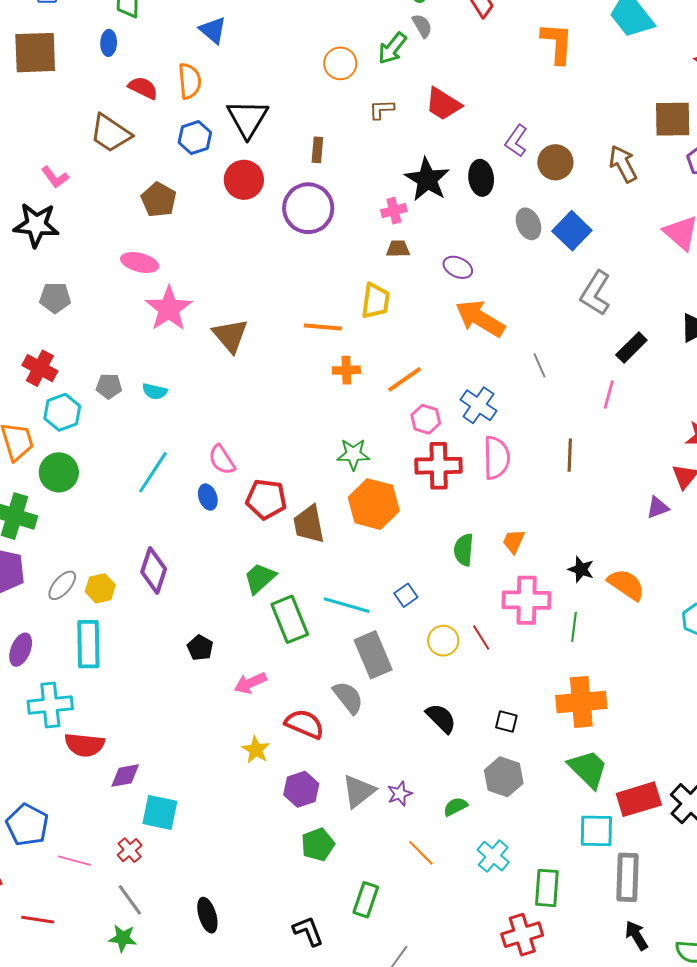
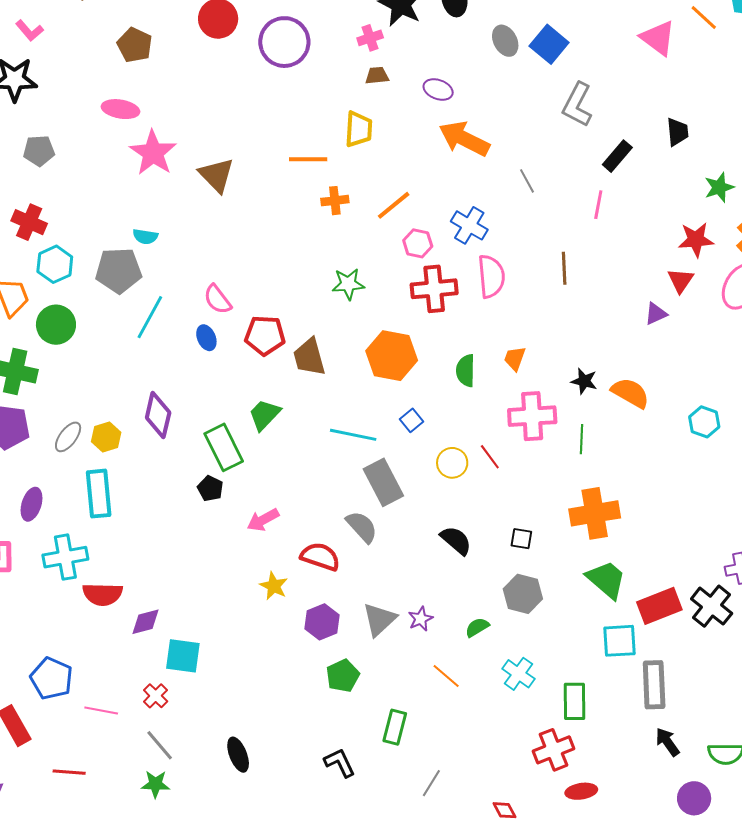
gray pentagon: (109, 386) -> (119, 270), moved, size x1.8
orange hexagon: (374, 504) -> (392, 356), moved
green rectangle: (290, 619) -> (224, 447), moved

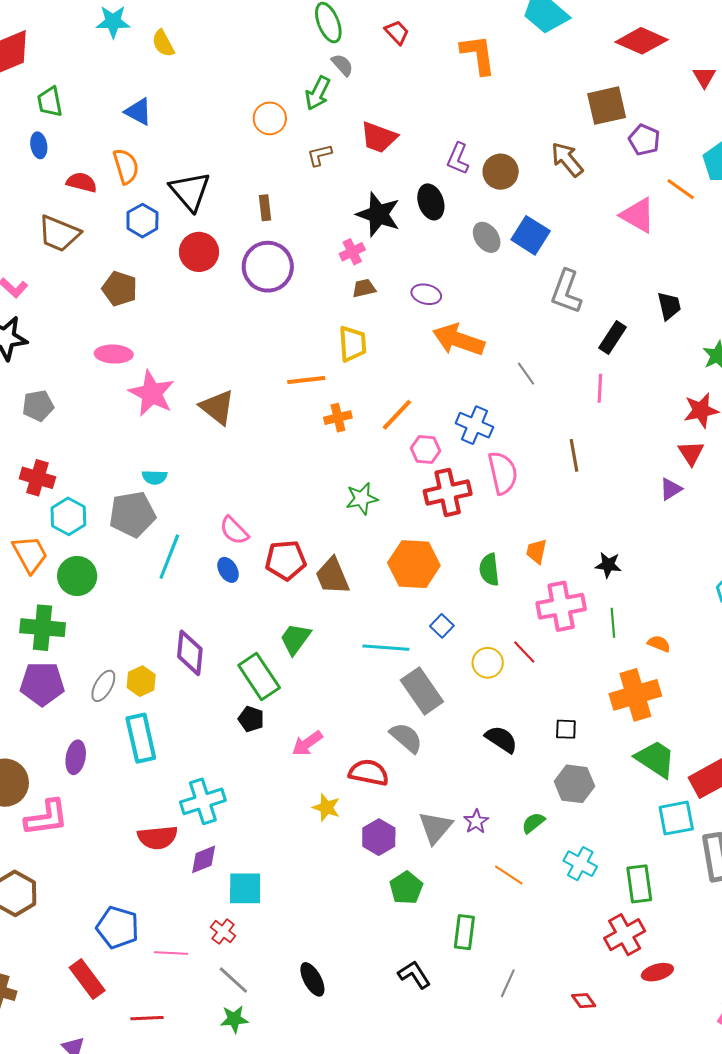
orange semicircle: (630, 393) -> (659, 644), moved, size x0.6
cyan cross: (65, 557) -> (203, 801), moved

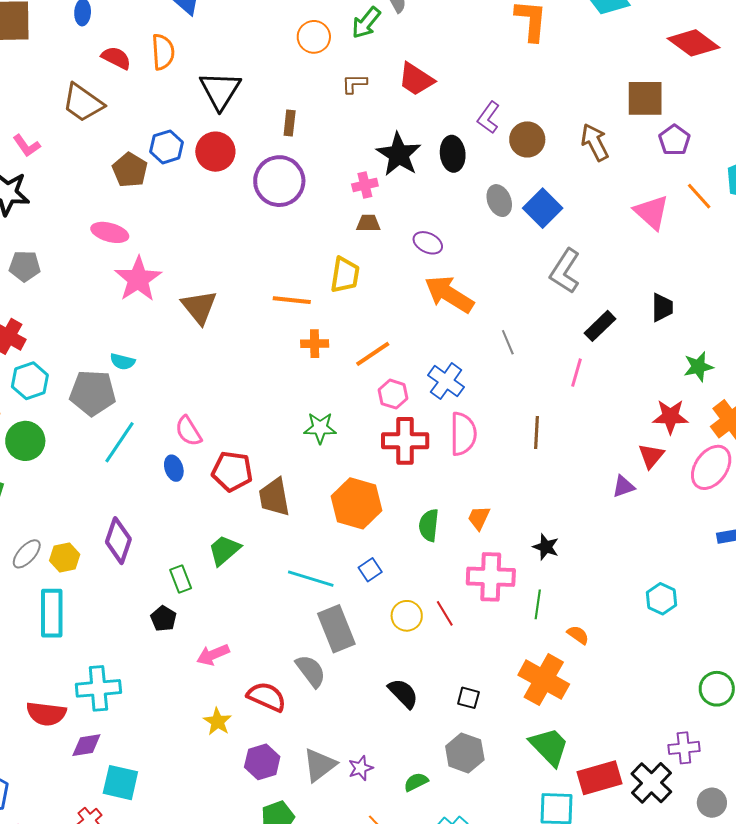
blue hexagon: (142, 221) -> (166, 147), moved
green rectangle: (259, 677) -> (181, 579), size x0.6
orange cross: (635, 695) -> (544, 680), turned 33

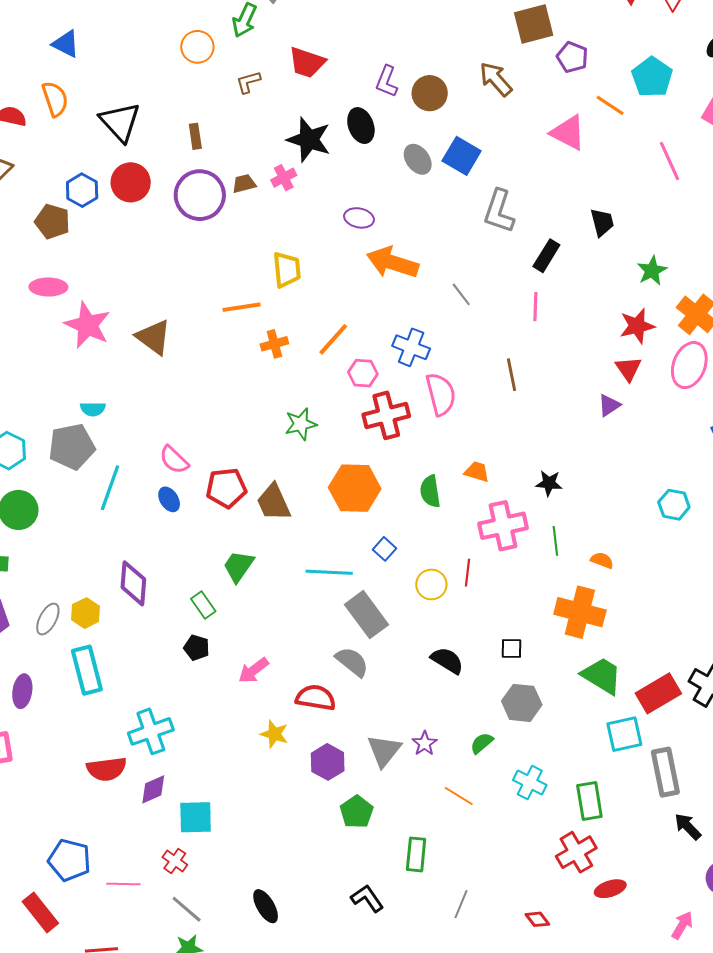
brown trapezoid: (368, 223) -> (244, 184), moved
orange trapezoid: (479, 518) -> (477, 472), turned 96
red line: (445, 613) -> (468, 573), turned 52

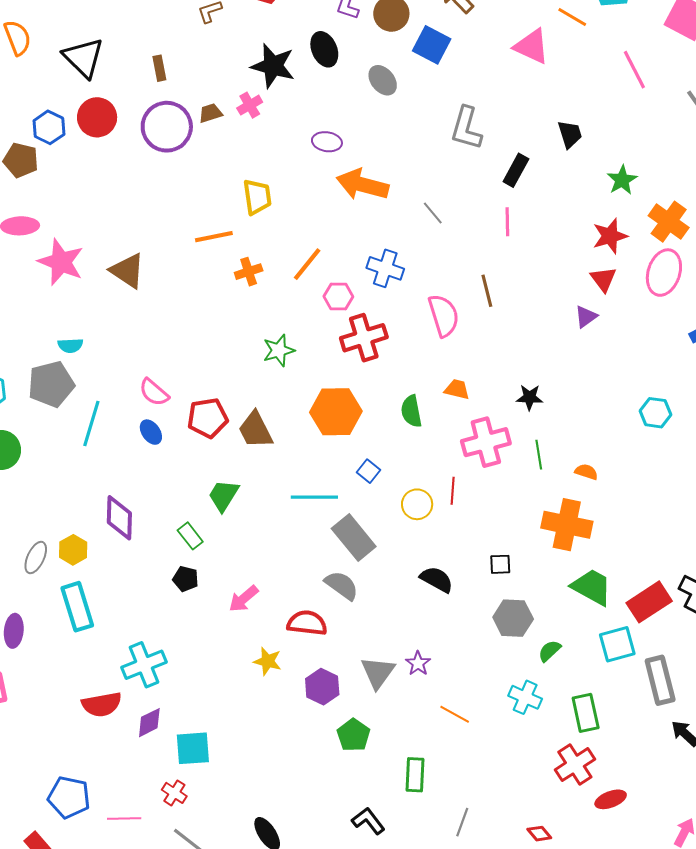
blue square: (462, 156) -> (432, 45), moved
pink semicircle: (441, 394) -> (444, 315), moved
green semicircle: (482, 743) -> (549, 651), moved

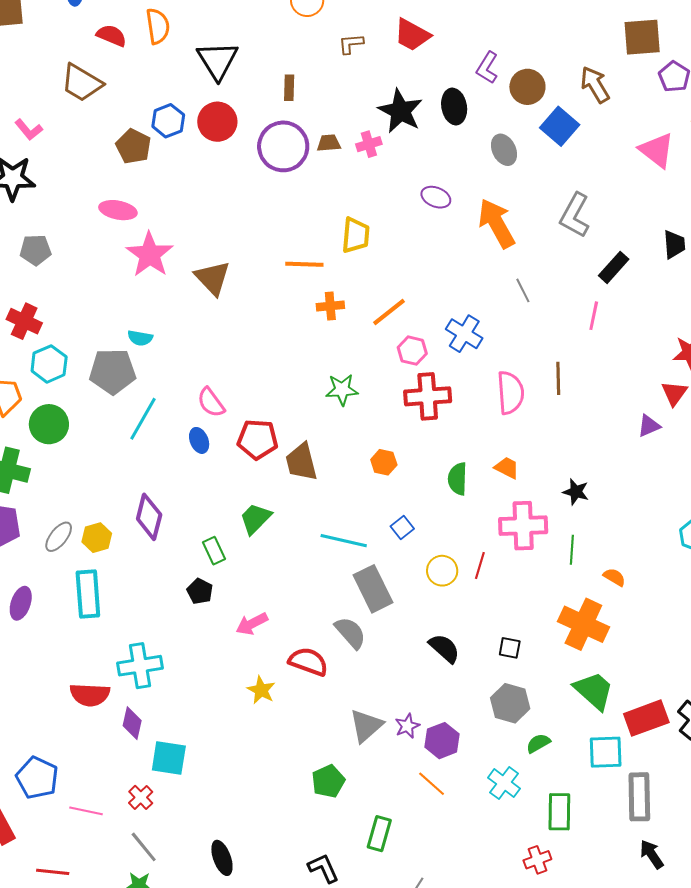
orange arrow: (363, 185) -> (497, 223), moved, turned 33
orange hexagon: (336, 412) -> (384, 462), size x0.5
purple hexagon: (322, 687) -> (442, 741), moved
purple diamond: (149, 723) -> (132, 723), turned -64
red cross: (575, 765) -> (537, 860), size x0.7

